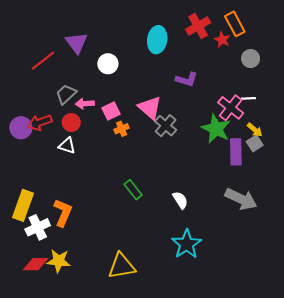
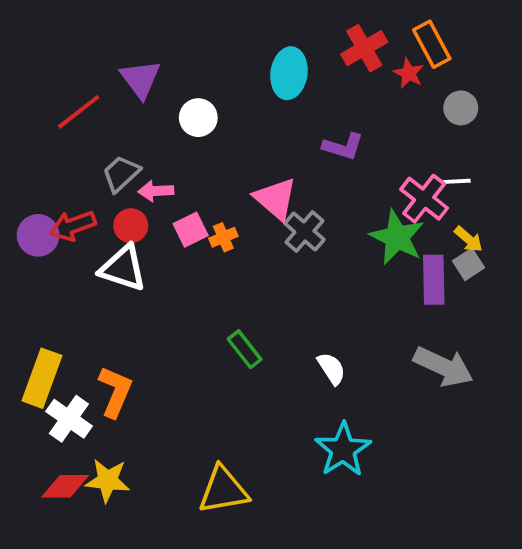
pink square: (111, 111) -> (191, 230), moved
white triangle: (67, 146) -> (123, 268), size x1.5
white cross: (38, 227) -> (69, 419), turned -30

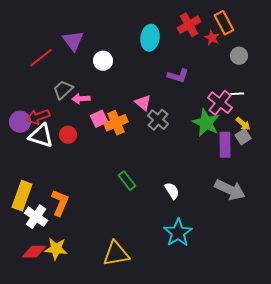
pink triangle: (275, 199) -> (143, 103), size x0.7
red circle: (131, 226) -> (68, 135), moved
orange cross: (223, 237) -> (116, 123), size x1.6
white triangle: (123, 268) -> (41, 136), moved

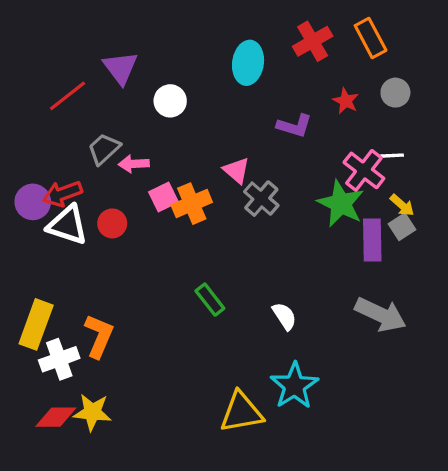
red star: (212, 38) -> (346, 101), moved
white cross: (36, 217) -> (59, 359), turned 35
yellow triangle: (116, 254) -> (241, 412), moved

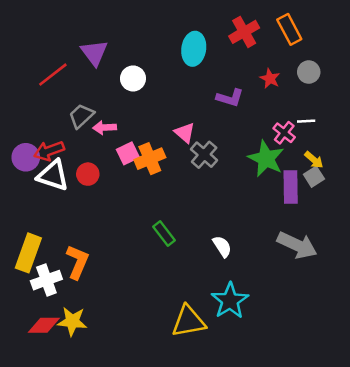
pink cross: (364, 170) -> (284, 133), size x0.7

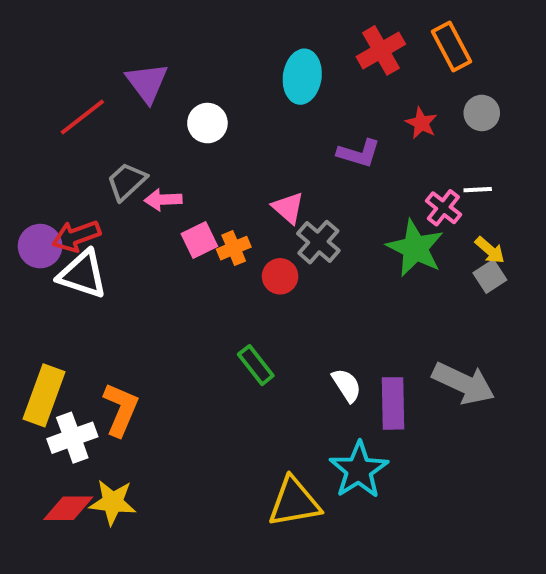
orange cross: (150, 159) -> (234, 248), size x0.7
red circle: (88, 174) -> (280, 276), moved
purple rectangle: (291, 187) -> (393, 403), moved

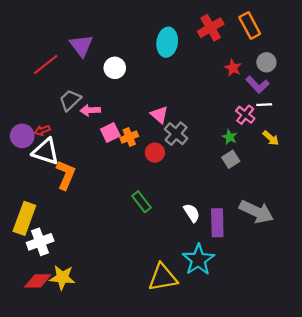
purple L-shape: (359, 153) -> (257, 85), moved, turned 30
red arrow: (76, 236) -> (42, 130), size x0.6
green star: (415, 248) -> (230, 137), size x0.5
gray square: (490, 276) -> (231, 159), moved
orange L-shape: (121, 409) -> (66, 175), moved

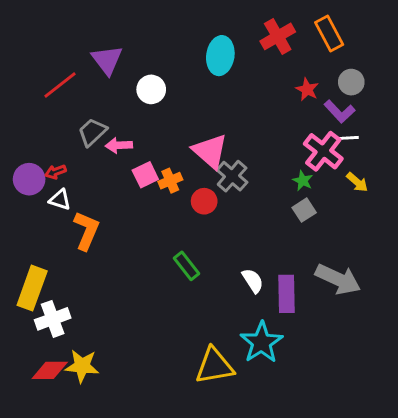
pink triangle: (159, 115) -> (210, 151), size x1.5
pink cross: (245, 115) -> (323, 151), size x1.5
white triangle: (46, 151) -> (60, 200), size x0.6

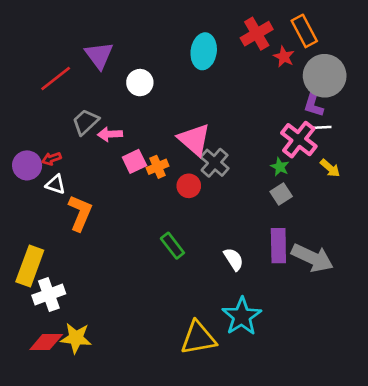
gray circle: (351, 82) -> (325, 76), size x1.8
red star: (307, 89) -> (284, 57), moved
purple L-shape: (339, 111) -> (314, 103), turned 60
purple rectangle: (287, 294) -> (278, 246), moved

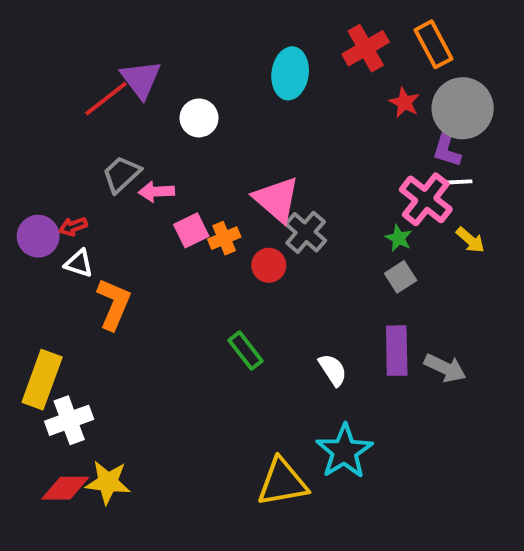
red star: (284, 57) -> (404, 102), moved
red line: (56, 78) -> (106, 99), moved
gray arrow: (312, 258) -> (445, 368), size x0.7

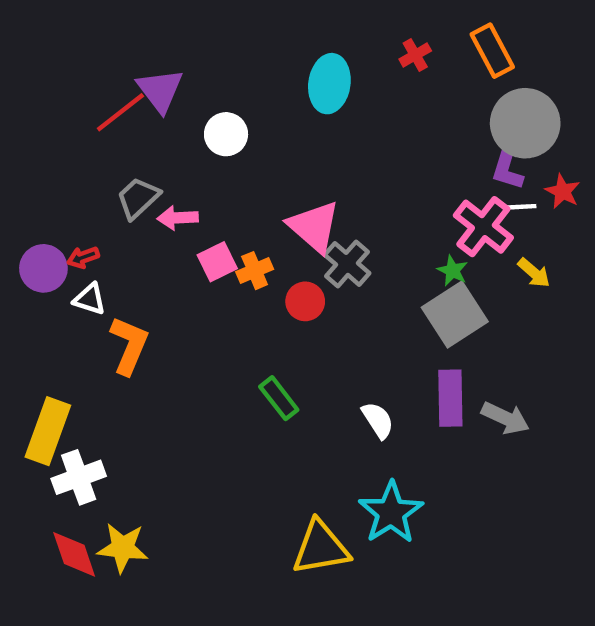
red cross: (366, 48) -> (415, 55), size x0.6
red star: (404, 102) -> (563, 191), moved
gray square: (401, 277) -> (455, 315), size x1.8
red diamond: (65, 488) -> (74, 554), turned 72

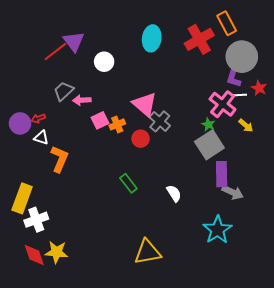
red cross: (415, 55) -> (199, 39), moved, size x2.0
purple rectangle: (450, 398) -> (222, 174), moved
cyan star: (391, 513) -> (218, 230), moved

